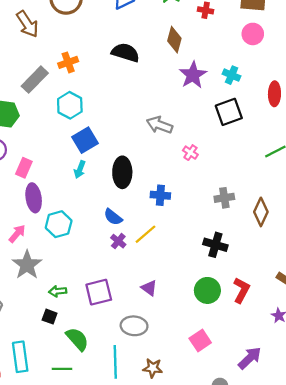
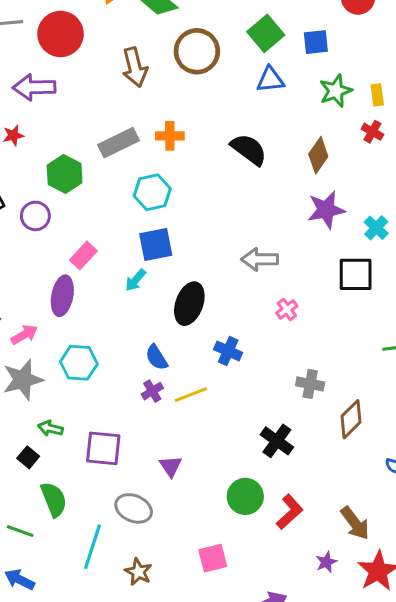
gray arrow: (160, 125) -> (260, 259), turned -40
pink rectangle: (24, 168) -> (83, 256), moved
cyan hexagon: (59, 224) -> (79, 363), moved

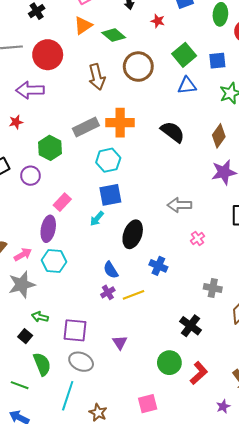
orange cross: (170, 136) -> (120, 123), size x1.5
cyan hexagon: (79, 363) -> (54, 261), moved
gray ellipse: (134, 508) -> (81, 362), moved

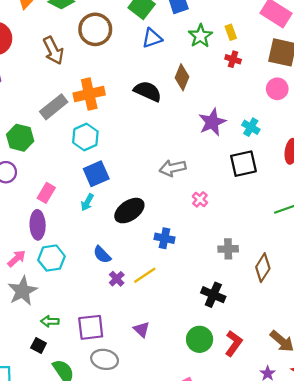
brown diamond: (219, 136) -> (182, 77), moved
black ellipse: (133, 234) -> (129, 211), turned 48
blue semicircle: (111, 270) -> (102, 255), moved

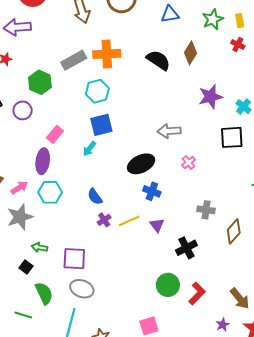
black ellipse: (129, 211) -> (141, 164), moved
black cross: (213, 295) -> (186, 248), turned 30
purple triangle: (142, 330) -> (157, 225), moved

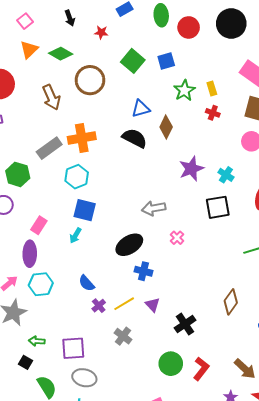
blue triangle: (170, 14) -> (141, 109), moved
blue square: (101, 125) -> (85, 210), turned 35
gray cross: (206, 210) -> (123, 336), moved, turned 36

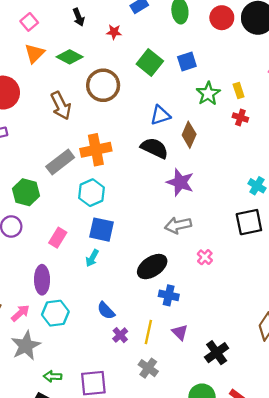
red circle: (189, 27) -> (222, 18), moved
purple star: (191, 169) -> (180, 182), moved, turned -30
pink rectangle: (39, 225) -> (58, 238), moved
yellow line: (124, 304) -> (148, 332), turned -45

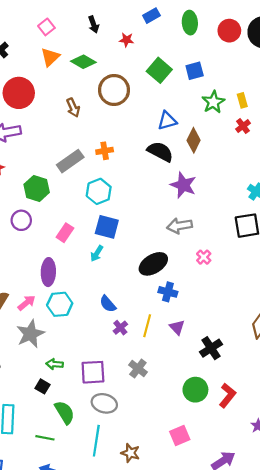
brown arrow: (61, 106) -> (73, 108), size x0.7
red cross: (240, 118) -> (243, 126), turned 32
orange cross: (96, 150) -> (105, 151), size x0.6
gray cross: (148, 368) -> (138, 369), moved

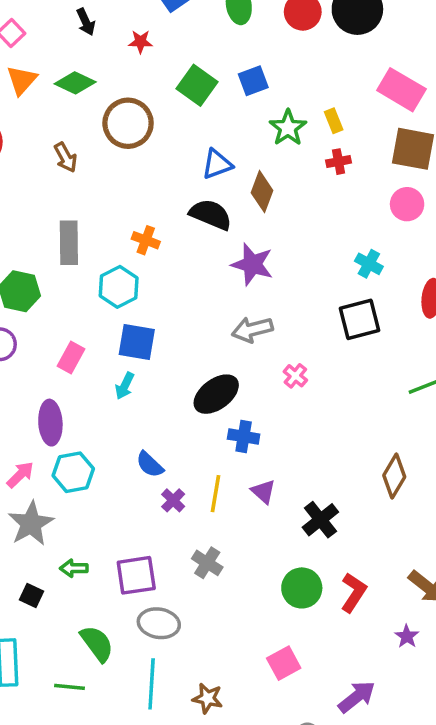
red cross: (243, 126) -> (339, 162), turned 32
orange cross: (105, 151) -> (146, 240), moved, turned 35
gray rectangle: (70, 161) -> (69, 243), turned -50
black square: (42, 386) -> (31, 596), moved

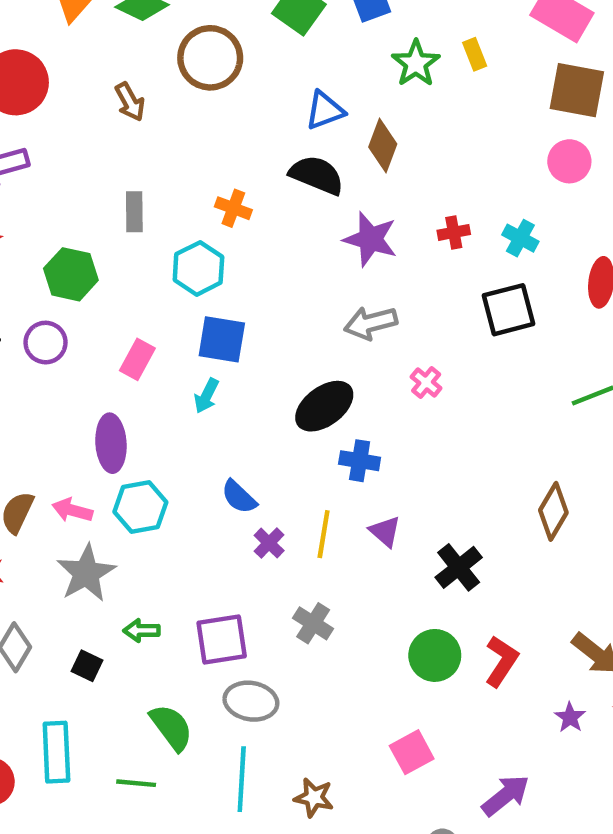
red cross: (339, 162) -> (454, 232), moved
gray rectangle: (69, 243) -> (134, 212), size x0.7
pink arrow: (20, 475) -> (72, 510), turned -120

